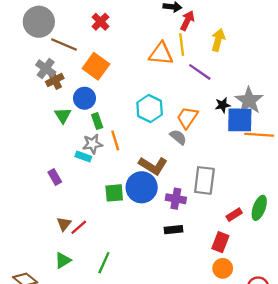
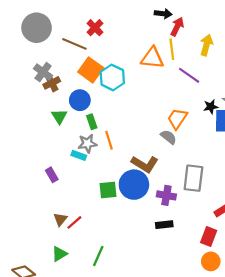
brown line: (64, 45) -> (74, 44), moved
cyan hexagon: (150, 108) -> (112, 77), moved

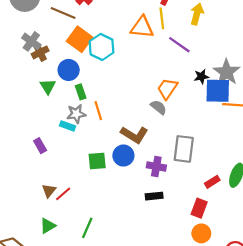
blue circle: (134, 185) -> (123, 156), size x0.7

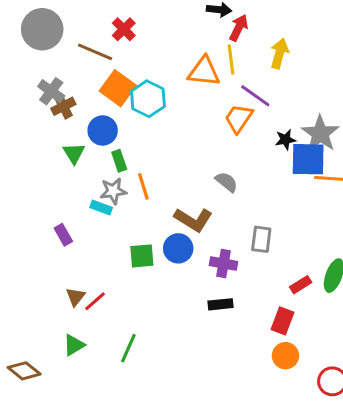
orange trapezoid: (167, 89) -> (239, 118), moved
gray rectangle: (184, 149) -> (261, 239), size x0.7

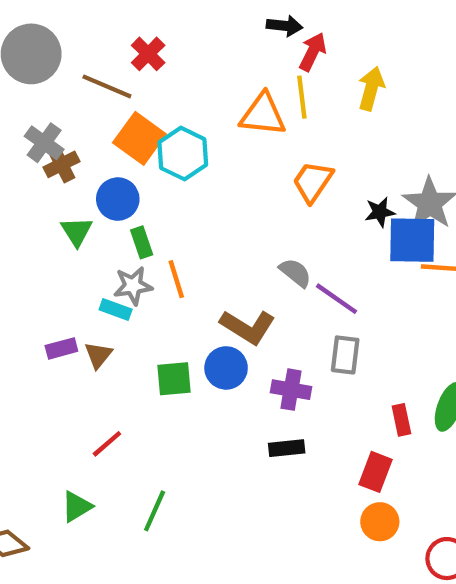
purple line: (255, 96) -> (337, 299), moved
purple rectangle: (63, 235) -> (61, 348), turned -75
red rectangle: (301, 285) -> (401, 420), turned -70
brown triangle: (75, 297) -> (98, 355), moved

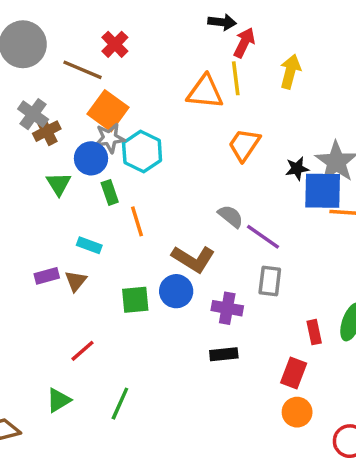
cyan hexagon: (183, 154) -> (142, 152), moved
gray star: (133, 286) -> (110, 138), moved

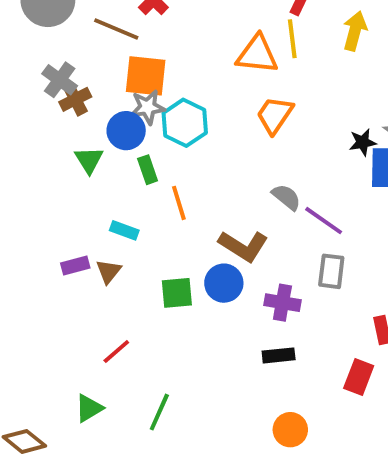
orange square: (108, 111) -> (146, 76), turned -30
orange trapezoid: (244, 145) -> (275, 115), moved
orange circle: (297, 412) -> (290, 430), moved

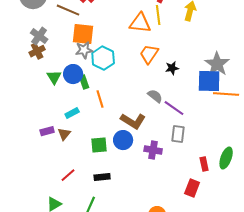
brown cross: (75, 99) -> (37, 51), moved
blue circle: (126, 131) -> (73, 74), moved
black star: (363, 142) -> (172, 68), moved
cyan rectangle: (124, 230) -> (72, 113), turned -48
black rectangle: (279, 355) -> (102, 177), moved

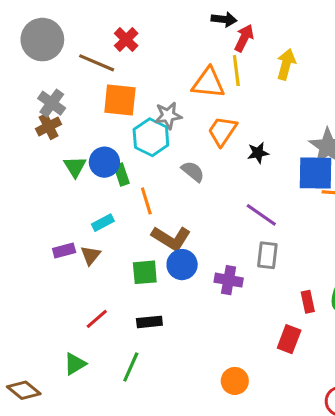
gray star: (84, 50) -> (168, 116), moved
gray semicircle: (155, 96) -> (193, 171), moved
brown L-shape: (133, 121) -> (171, 238), moved

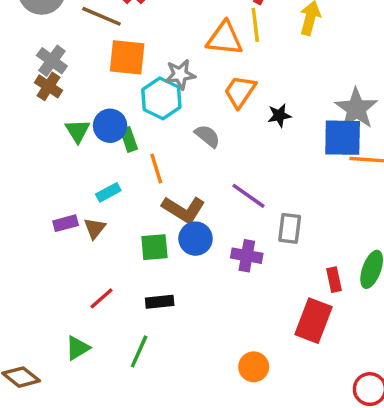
brown cross: (49, 126) -> (48, 86), turned -30
purple line: (261, 215) -> (249, 196), moved
red rectangle: (289, 339) -> (313, 321), size x1.4

